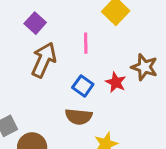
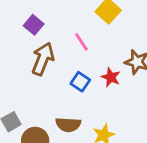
pink line: (86, 43) -> (81, 42), turned -30
brown semicircle: (79, 117) -> (68, 125), moved

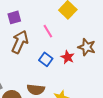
purple square: (34, 25) -> (14, 17), turned 32

